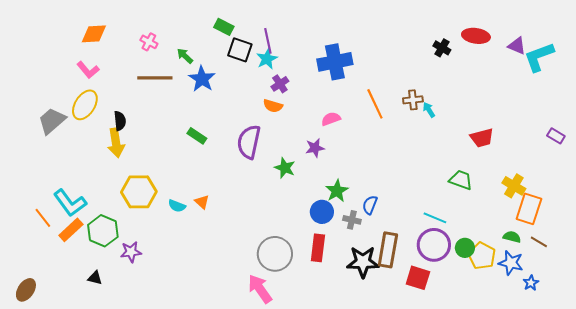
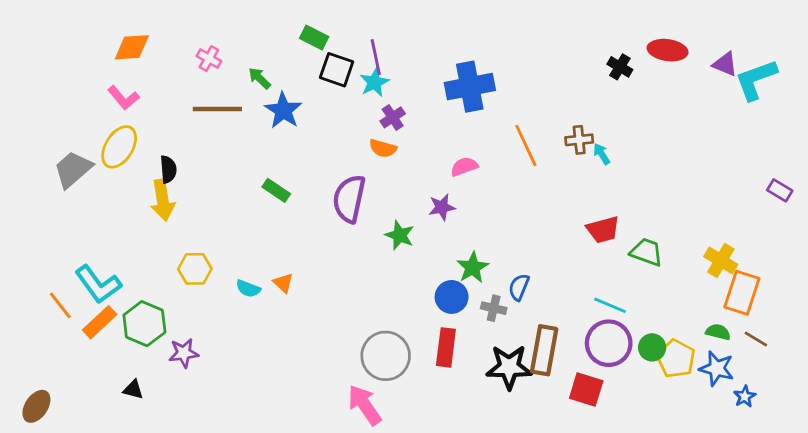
red trapezoid: (482, 138) -> (603, 230), moved
yellow hexagon: (139, 192) -> (195, 269), size x0.7

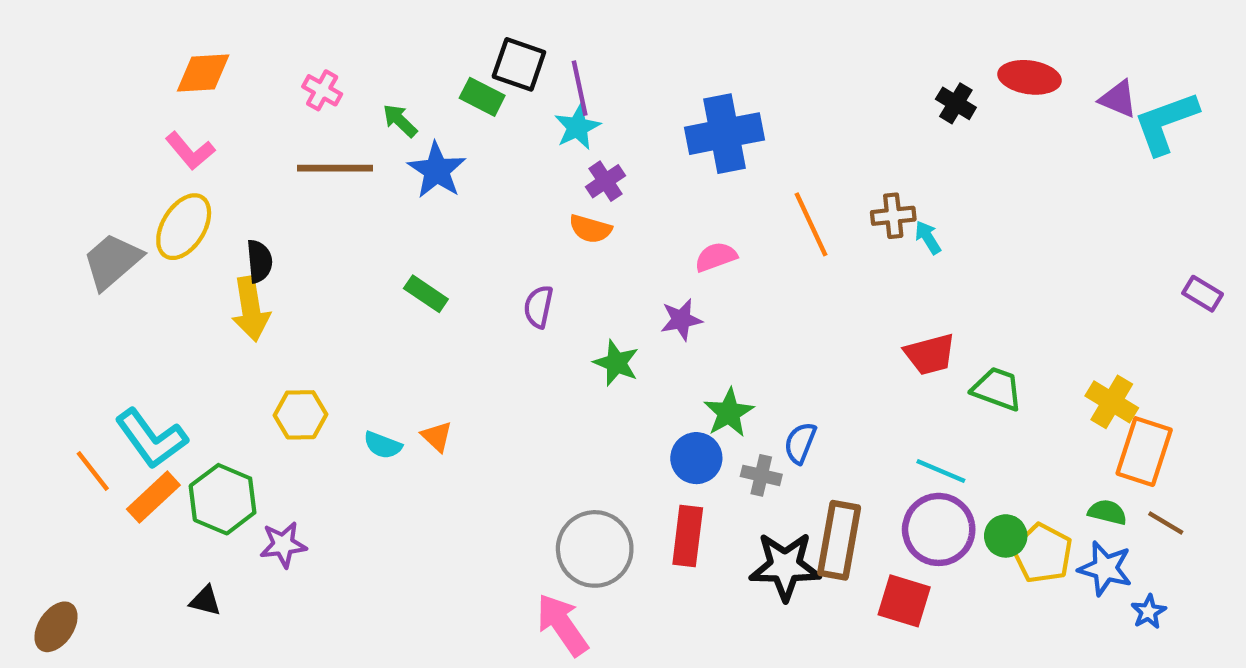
green rectangle: (314, 37) -> (482, 97), moved
black square: (337, 70) -> (519, 64), moved
purple semicircle: (349, 199) -> (538, 307), size x0.6

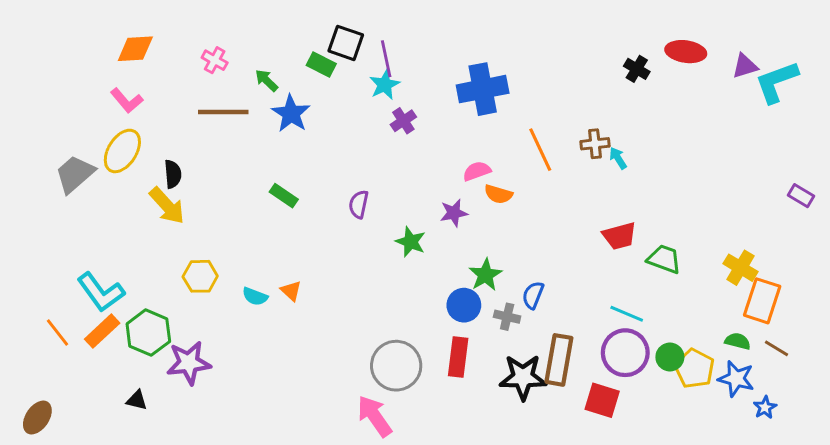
purple triangle: (1118, 99) -> (745, 66), turned -40
orange semicircle: (590, 229) -> (498, 194), moved
yellow arrow: (251, 309) -> (167, 206), turned -33
orange line: (93, 471) -> (58, 333), moved
purple star: (283, 545) -> (189, 363), size x1.4

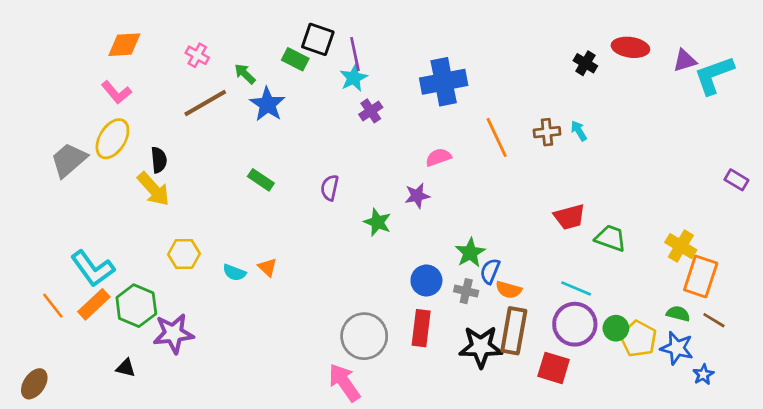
brown line: (223, 112) -> (205, 103), turned -30
cyan arrow: (618, 158) -> (579, 131), moved
orange semicircle: (498, 194) -> (509, 290), moved
green star: (485, 275) -> (470, 253), moved

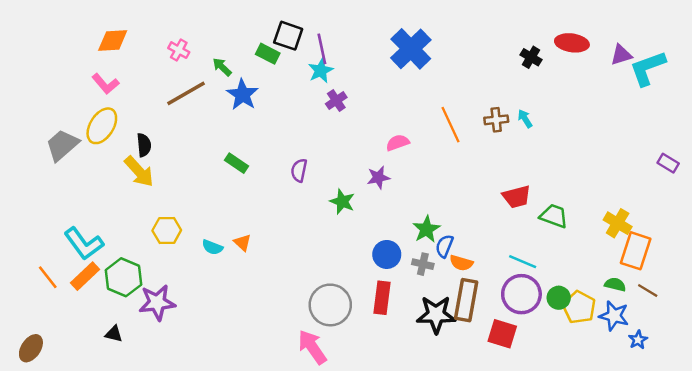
blue cross: (444, 82) -> (411, 49), moved, turned -33

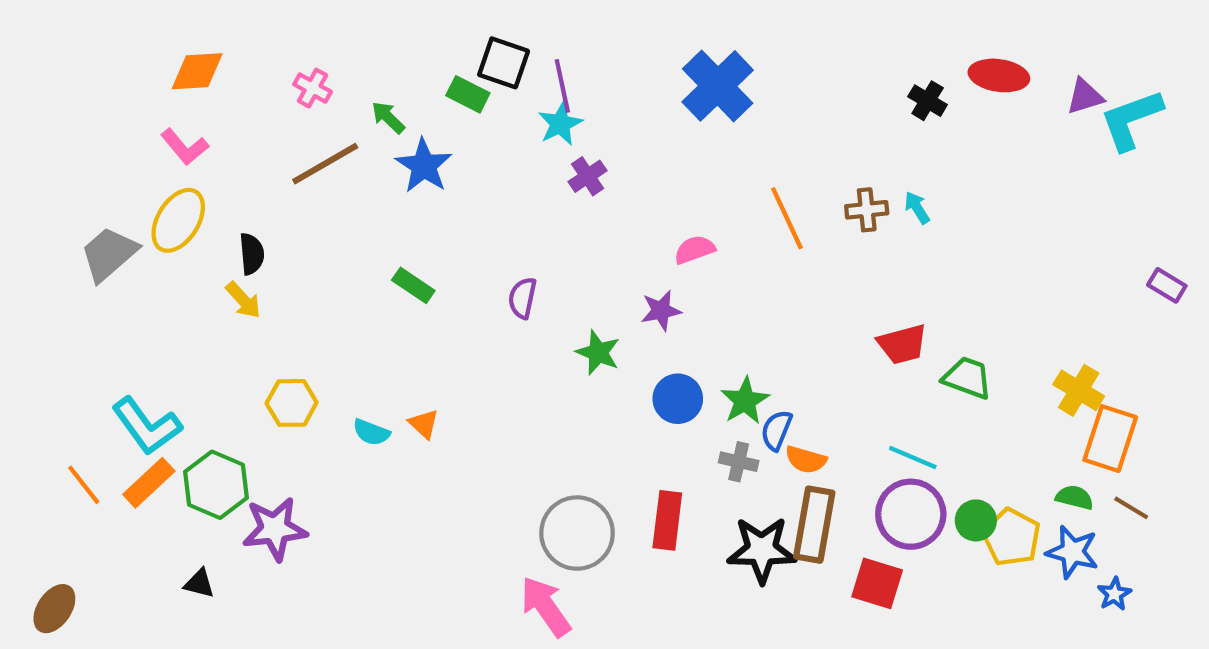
yellow arrow: (139, 172) -> (243, 300), size x0.7
blue circle: (387, 254) -> (678, 399), moved

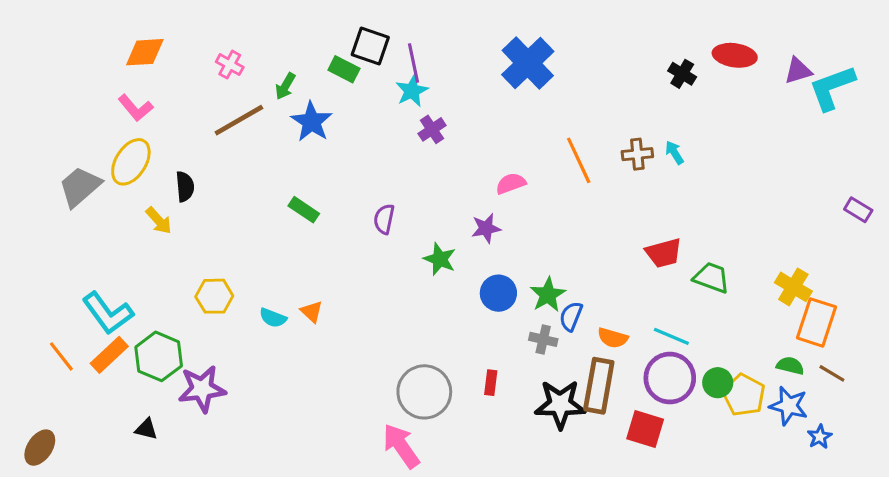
green arrow: (388, 117) -> (285, 86), turned -104
yellow arrow: (243, 300) -> (159, 221), moved
orange semicircle: (806, 460) -> (613, 338), moved
red rectangle: (667, 520) -> (491, 383), size x0.6

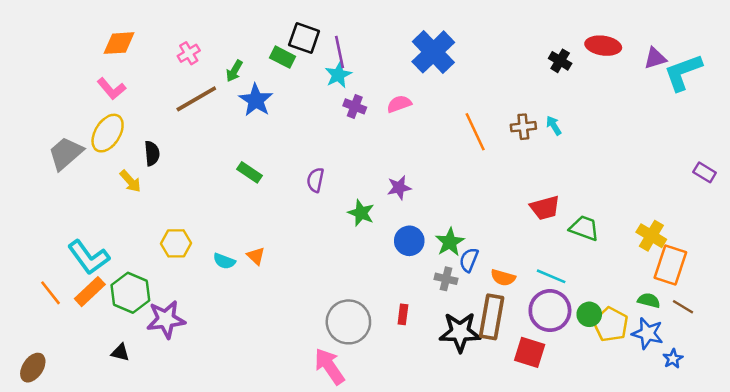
pink cross: (230, 65) -> (189, 53), turned 30
purple cross: (432, 129) -> (355, 106), turned -35
pink semicircle: (511, 183) -> (399, 104), moved

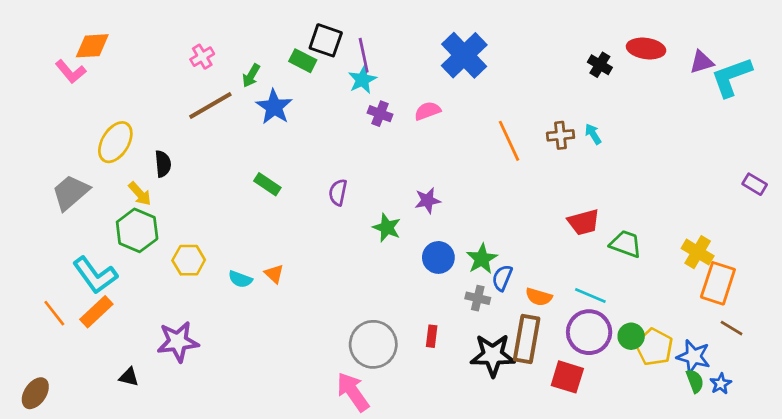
orange diamond: (119, 43) -> (92, 46), moved
pink L-shape: (111, 89) -> (71, 72), moved
gray trapezoid: (66, 153) -> (71, 192), moved
green hexagon: (130, 293) -> (137, 230), moved
green semicircle: (649, 300) -> (695, 381), moved, turned 55

